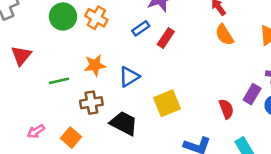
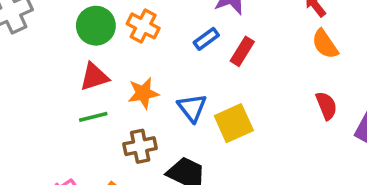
red triangle: (21, 56) -> (94, 77), moved, turned 35
blue triangle: (129, 77) -> (192, 108), turned -35
yellow square: (167, 103) -> (234, 123), moved
red semicircle: (226, 109) -> (326, 106), moved

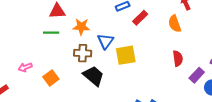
orange semicircle: (325, 44) -> (175, 24), moved
brown cross: (140, 146) -> (83, 53), moved

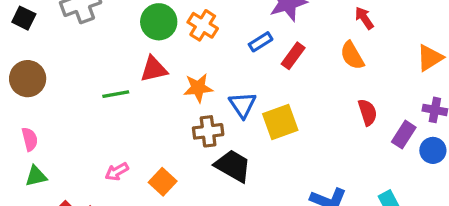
green line: (51, 33) -> (116, 94), moved

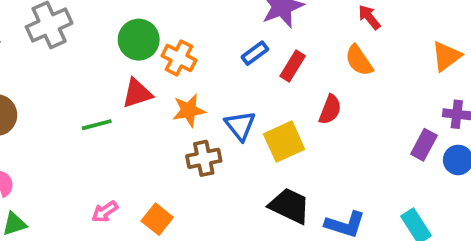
orange cross: (203, 25) -> (179, 58), moved
red semicircle: (368, 112) -> (330, 110), moved, turned 44
black trapezoid: (233, 166) -> (289, 206), moved

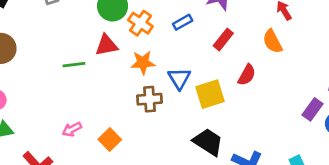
blue rectangle: (255, 53) -> (183, 22), moved

